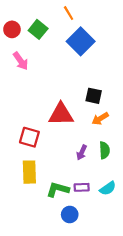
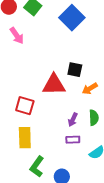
black square: (94, 96) -> (75, 70), moved
purple rectangle: (82, 187) -> (73, 140), moved
green L-shape: (58, 189) -> (37, 167), moved, turned -70

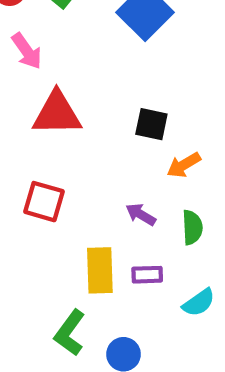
red triangle: (54, 85) -> (57, 113), moved
purple arrow: (73, 120) -> (141, 214), moved, turned 96
yellow rectangle: (25, 138) -> (100, 270), moved

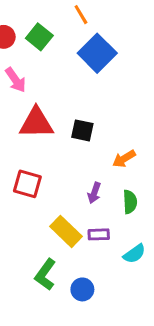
black square: (151, 124) -> (82, 130), moved
purple arrow: (141, 214) -> (94, 193), turned -102
yellow rectangle: (100, 270) -> (66, 231), turned -44

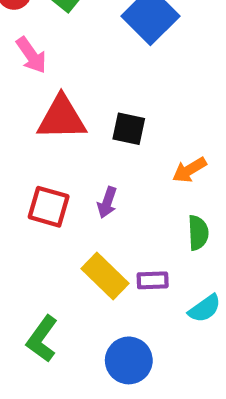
purple arrow: (94, 193) -> (107, 202), moved
green L-shape: (45, 275) -> (42, 339), moved
blue circle: (82, 289) -> (129, 360), size x1.4

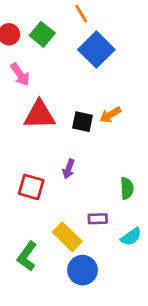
orange arrow: (189, 170) -> (110, 115), moved
red square: (49, 207) -> (31, 187), moved
yellow rectangle: (105, 276) -> (67, 237), moved

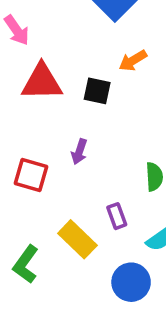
orange arrow: (110, 115) -> (133, 61), moved
purple rectangle: (98, 219) -> (117, 216), turned 72
blue circle: (83, 270) -> (131, 282), moved

